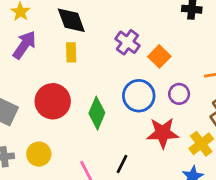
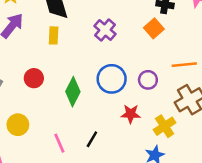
orange square: (159, 56) -> (154, 28), moved
red circle: (53, 101) -> (34, 78), size x0.6
red star: (163, 133) -> (131, 114), size x0.7

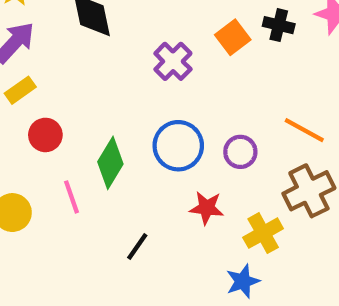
orange square: (154, 28) -> (233, 37), moved
yellow rectangle: (54, 35) -> (20, 90), moved, turned 48
orange line: (184, 65) -> (304, 130), turned 30
pink line: (59, 143) -> (72, 197), moved

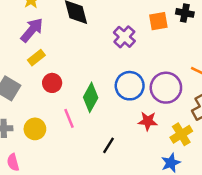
orange square: (233, 37) -> (158, 21), turned 30
purple circle: (240, 152) -> (166, 88), size x1.6

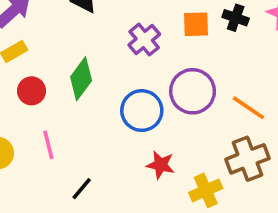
purple circle: (166, 88) -> (193, 91), moved
green diamond: (91, 97) -> (81, 79), moved
black line: (108, 145) -> (82, 189), moved

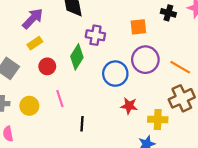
orange square: (196, 24) -> (138, 27), moved
purple cross: (144, 40) -> (95, 35), moved, turned -36
black line: (82, 189) -> (82, 124), turned -32
yellow cross: (206, 190) -> (158, 119), turned 30

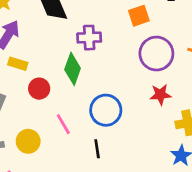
yellow rectangle: (35, 43) -> (18, 64), turned 64
blue circle: (115, 74) -> (106, 110), moved
red star: (129, 106) -> (160, 95), moved

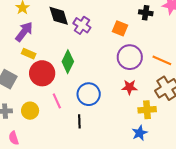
orange square: (139, 16) -> (120, 28), turned 35
purple cross: (89, 38) -> (82, 25), moved, turned 30
red circle: (39, 89) -> (42, 73), size x1.6

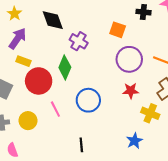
purple cross: (82, 25) -> (79, 41), moved
yellow cross: (147, 110) -> (150, 113), turned 30
black line: (79, 121) -> (81, 145), moved
blue star: (140, 133) -> (134, 141), moved

